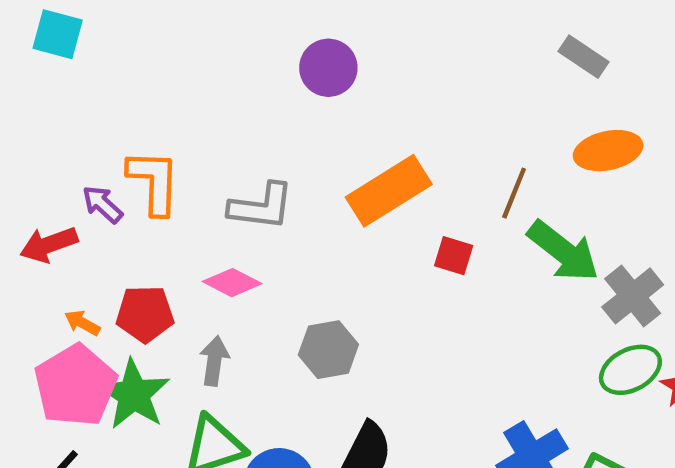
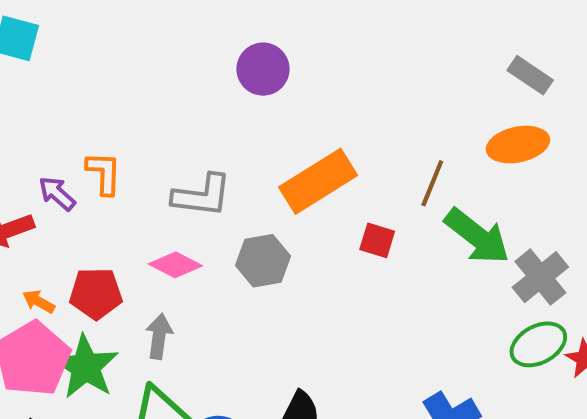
gray rectangle: (583, 57) -> (530, 75), moved
orange L-shape: (154, 182) -> (104, 173), size x0.7
gray hexagon: (328, 350) -> (263, 261), moved

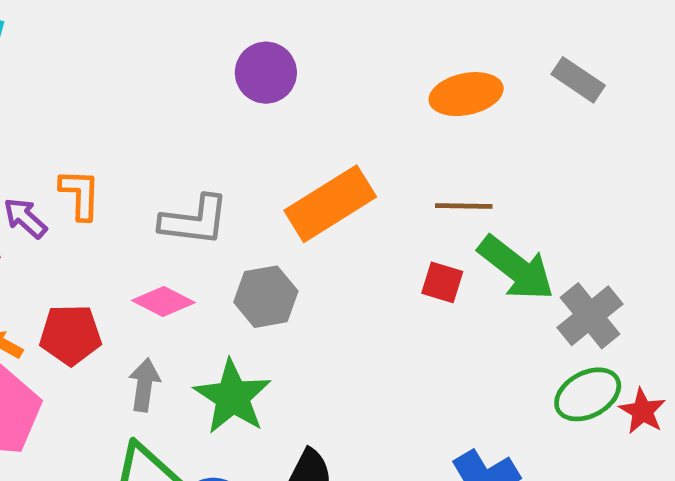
orange ellipse: (518, 145) -> (466, 94), moved
brown line: (432, 183) -> (464, 206), turned 69
red square: (377, 240) -> (442, 282), moved
green star: (86, 367) -> (233, 397), moved

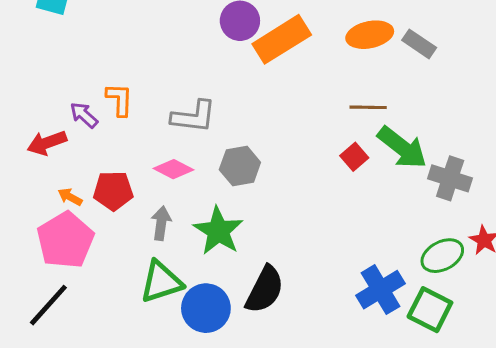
gray rectangle: (578, 80) -> (419, 44), moved
orange rectangle: (330, 204) -> (282, 39), moved
red square: (442, 282) -> (354, 157), turned 32
gray cross: (590, 316) -> (450, 178), turned -33
green ellipse: (588, 394) -> (442, 256), moved

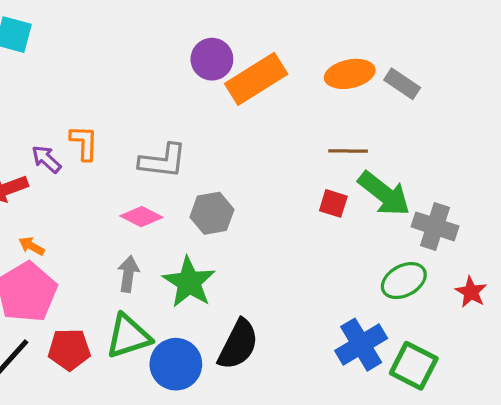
red square: (354, 157) -> (333, 203), turned -32
red pentagon: (113, 191) -> (69, 349), moved
green ellipse: (442, 256) -> (404, 281), moved

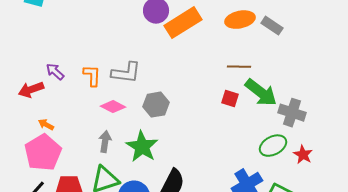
orange L-shape: (84, 143) -> (92, 76), moved
red star: (471, 292) -> (303, 155), moved

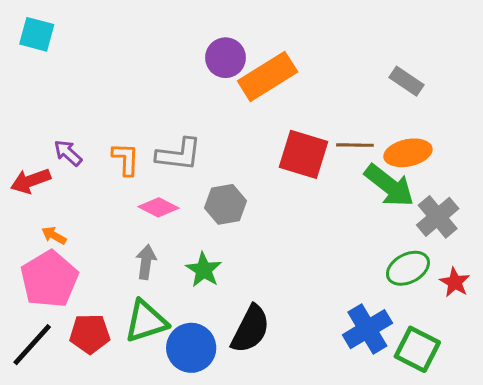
orange ellipse: (240, 20) -> (408, 153), moved
red square: (230, 99) -> (303, 154), moved, size x1.8
gray cross: (292, 113) -> (438, 217), turned 32
green star: (142, 147) -> (204, 270), size x0.7

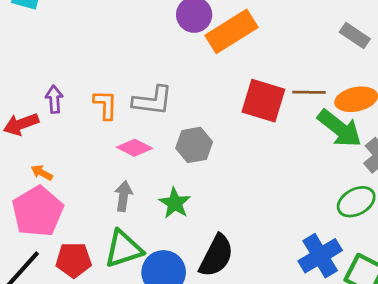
purple arrow: (68, 153) -> (54, 99), turned 44

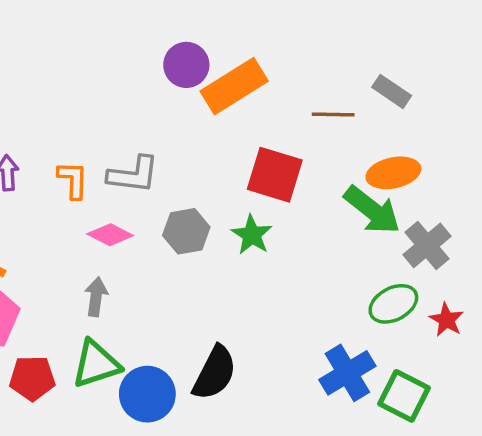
brown line: (309, 92) -> (333, 114), moved
green star: (175, 203) -> (252, 235), moved

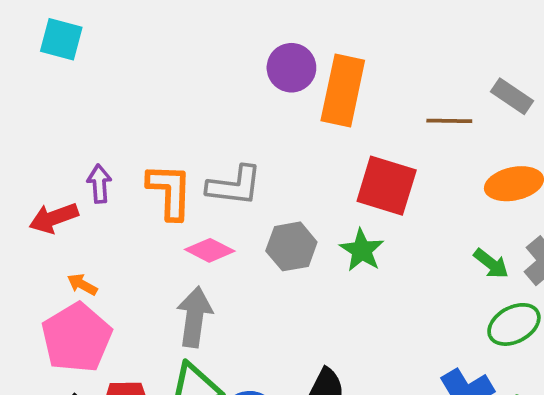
orange rectangle: (234, 86) -> (343, 91), turned -46
orange L-shape: (73, 180) -> (170, 191), size x1.4
green arrow: (372, 210) -> (491, 264), moved, size x0.6
gray arrow: (96, 297) -> (194, 317), size x1.4

